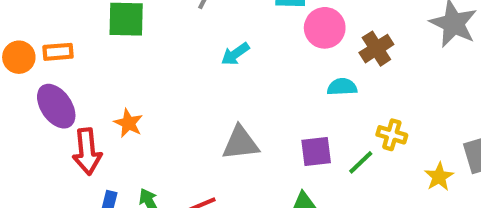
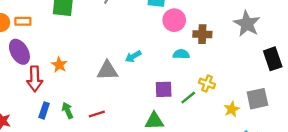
brown cross: (376, 49) -> (202, 34), turned 30
cyan arrow: (235, 54) -> (133, 56), moved
gray triangle: (240, 143) -> (107, 71), moved

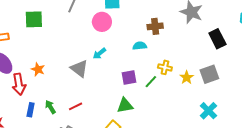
pink circle: (174, 20) -> (102, 22), moved
gray triangle: (107, 71) -> (79, 69), turned 48
yellow star: (232, 109) -> (187, 77), moved

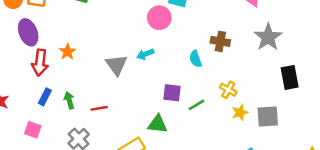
cyan semicircle: (140, 46) -> (195, 59), turned -120
yellow cross: (165, 67) -> (228, 90), moved

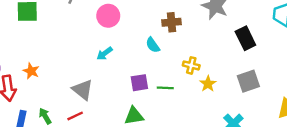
gray triangle: (116, 65) -> (83, 90), moved
green line: (196, 105) -> (165, 88), turned 49
gray square: (268, 116) -> (248, 81), moved

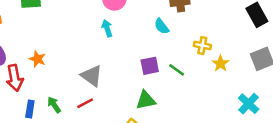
cyan arrow: (105, 53) -> (107, 28), moved, turned 112
green line: (165, 88) -> (177, 70), turned 35

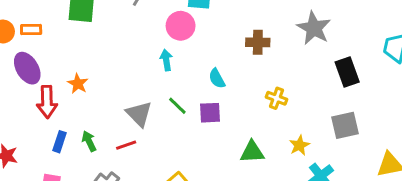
cyan semicircle: (162, 26) -> (217, 78), moved
yellow star: (220, 64) -> (299, 145), moved
green line: (177, 70) -> (177, 106), moved
green triangle: (146, 100) -> (252, 152), moved

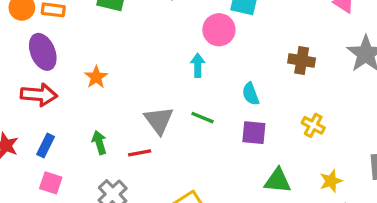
red arrow: (47, 102) -> (39, 95), moved, turned -92
green line: (177, 106) -> (203, 118), turned -30
purple square: (210, 113) -> (254, 133), moved
blue rectangle: (59, 142) -> (46, 146), moved

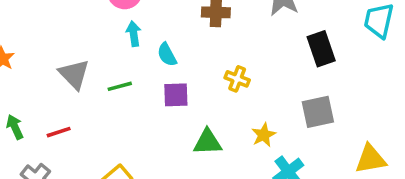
cyan arrow: (198, 65) -> (134, 34), moved
green line: (203, 118) -> (120, 86), turned -30
gray triangle: (159, 120) -> (74, 74), moved

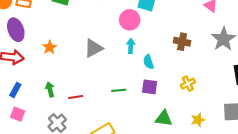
gray triangle: (74, 74) -> (94, 48), moved, turned 36
yellow cross: (237, 79) -> (188, 84), turned 32
green line: (120, 86) -> (119, 90), moved

